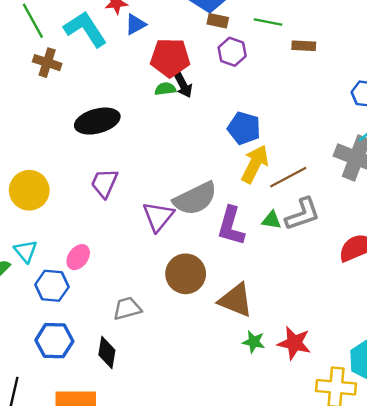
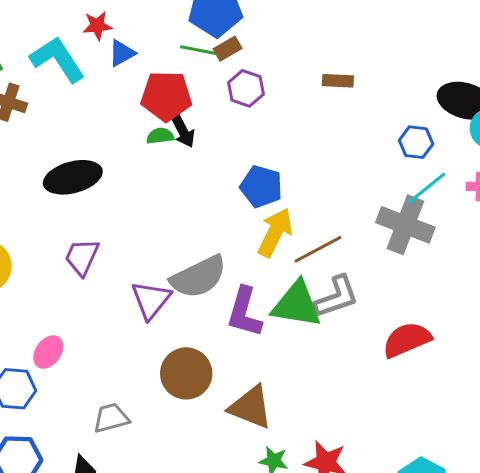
brown rectangle: (218, 21) -> (228, 49), turned -42
green line: (268, 22) -> (198, 50), moved
green triangle: (272, 220) -> (297, 304), size x2.0

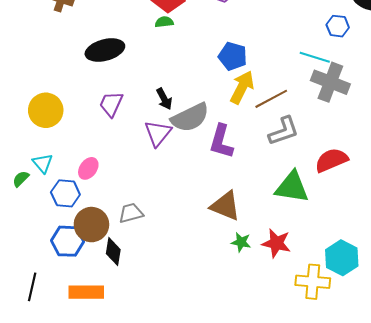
black arrow: (183, 131) -> (164, 99), moved
cyan line: (427, 188) -> (315, 57), moved, turned 56
green triangle: (297, 304) -> (292, 187), moved
brown circle: (186, 373) -> (91, 225), moved

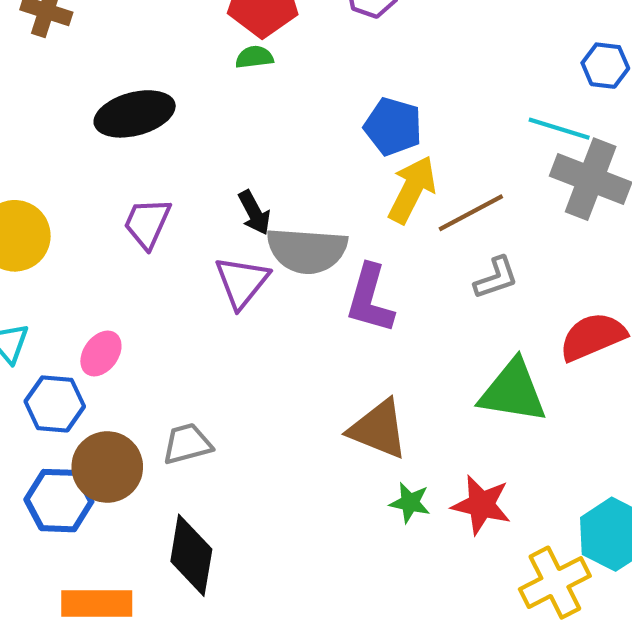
gray semicircle: (190, 118) -> (307, 251), turned 30
gray L-shape: (284, 131) -> (496, 278), size x0.7
black diamond: (113, 252) -> (191, 555), moved, size x1.4
yellow cross: (313, 282) -> (555, 583), turned -32

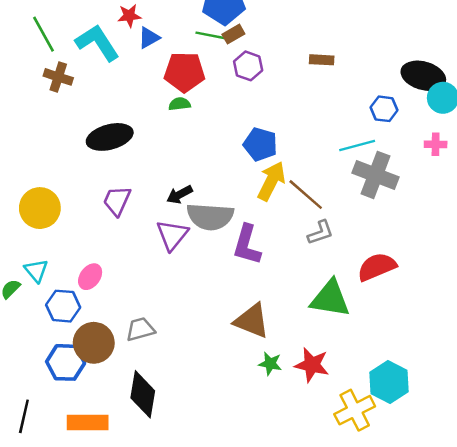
cyan line: (559, 129) -> (357, 146), turned -32
black arrow: (254, 213) -> (180, 195), turned 90
brown line: (471, 213) -> (306, 195), turned 69

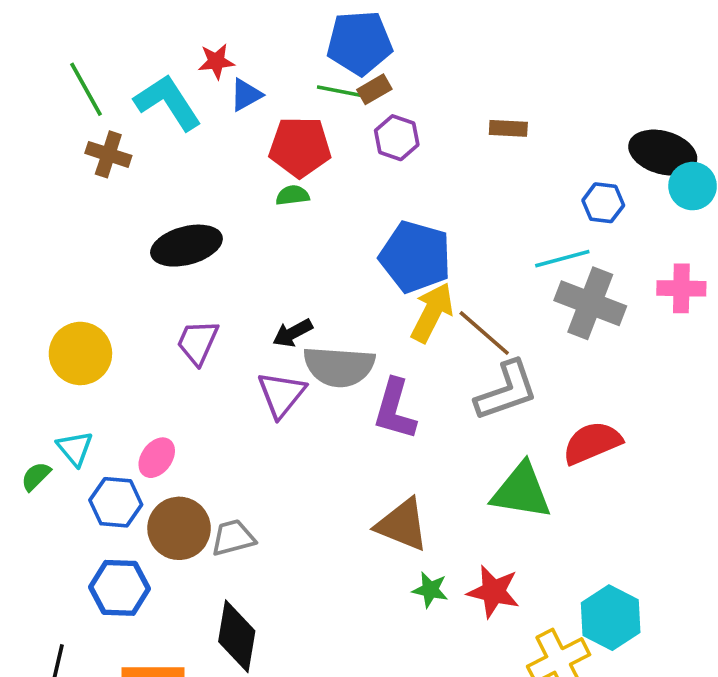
blue pentagon: (260, 144) -> (415, 257), size x1.4
pink cross: (436, 144) -> (681, 288), moved, size x1.4
gray L-shape: (320, 233) -> (506, 391), size x1.6
brown circle: (94, 343) -> (179, 528), moved

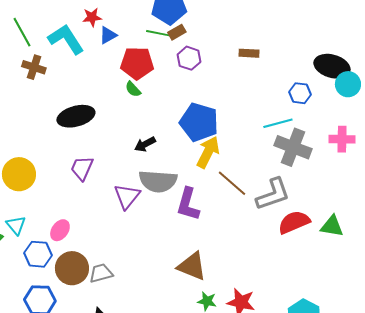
green semicircle: (293, 195) -> (133, 89), turned -126
black arrow: (293, 333) -> (145, 144), moved
brown line: (484, 333) -> (232, 183), moved
gray L-shape: (506, 391) -> (273, 194), moved
green triangle: (521, 491) -> (332, 226), moved, size x0.7

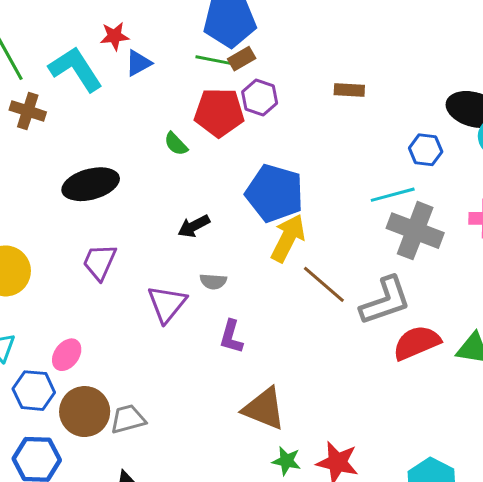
red pentagon: (137, 63) -> (219, 112), moved
gray semicircle: (158, 181) -> (213, 281), size x0.5
purple L-shape: (188, 204) -> (231, 337), moved, size x0.7

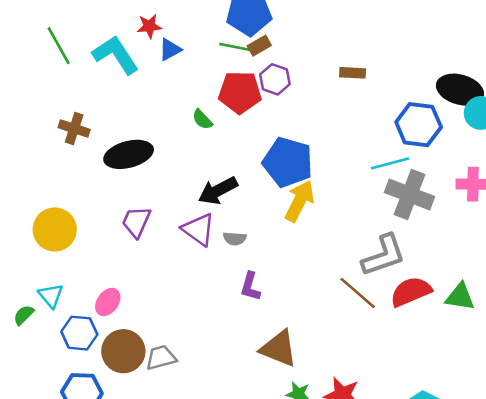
brown cross: (28, 111) -> (74, 128), moved
blue hexagon: (426, 150) -> (419, 125), size x1.6
black arrow: (194, 226) -> (218, 191), size x1.4
brown line: (324, 284) -> (358, 293), moved
purple triangle: (167, 304) -> (198, 229), moved, turned -33

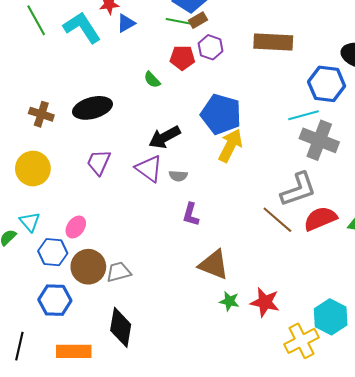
brown rectangle: (353, 73) -> (273, 42), size x1.8
red pentagon: (240, 92) -> (182, 58), size x0.7
brown cross: (74, 128) -> (41, 114), moved

